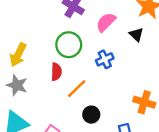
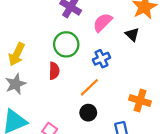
gray star: (17, 85) -> (16, 84), turned 30
orange line: (77, 89) -> (89, 87), moved

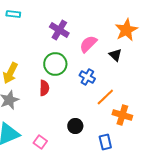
blue cross: (101, 59) -> (87, 77), turned -35
orange line: (89, 87) -> (105, 97), moved

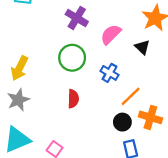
red semicircle: (44, 88) -> (73, 99), moved
black circle: (75, 126) -> (122, 122), moved

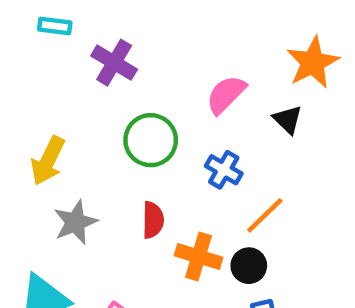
purple cross: (77, 18) -> (114, 63), moved
gray star: (18, 100) -> (75, 222), moved
orange cross: (150, 117) -> (199, 257), moved

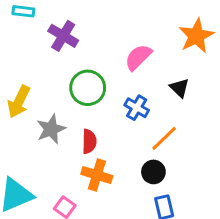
black triangle: (288, 120) -> (179, 88), moved
gray star: (75, 222) -> (51, 129), moved
orange cross: (199, 257) -> (97, 175), moved

